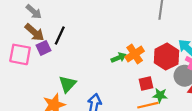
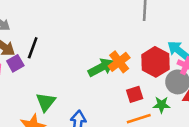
green arrow: (119, 58) -> (101, 67), size x1.5
green star: (160, 95) -> (162, 105), moved

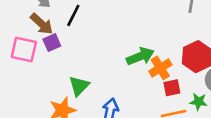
black line: (33, 48) -> (73, 15), moved
orange cross: (119, 62) -> (160, 68), moved

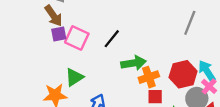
black line: (73, 15) -> (112, 39), moved
pink square: (24, 49) -> (77, 38), moved

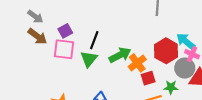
purple square: (59, 34) -> (65, 31), moved
green triangle: (74, 77) -> (89, 59), moved

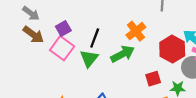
pink square: (64, 49) -> (62, 48), turned 30
orange cross: (137, 63) -> (136, 31), moved

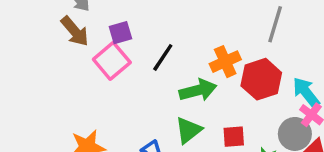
red hexagon: (172, 49) -> (261, 79), moved
green triangle: (89, 59) -> (188, 130), moved

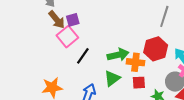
brown arrow: (75, 31) -> (57, 20), moved
black line: (163, 57) -> (83, 56), moved
orange cross: (225, 62) -> (135, 62), moved, turned 30

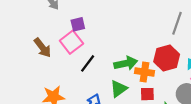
brown arrow: (57, 20) -> (43, 48), moved

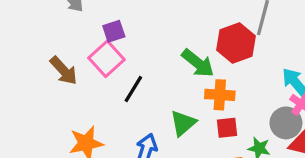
red hexagon: (167, 58) -> (236, 43), moved
green arrow: (126, 63) -> (198, 63), moved, turned 55

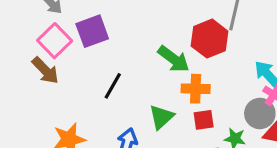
purple square: (114, 31) -> (92, 31), size x1.5
pink square: (106, 59) -> (55, 41), moved

